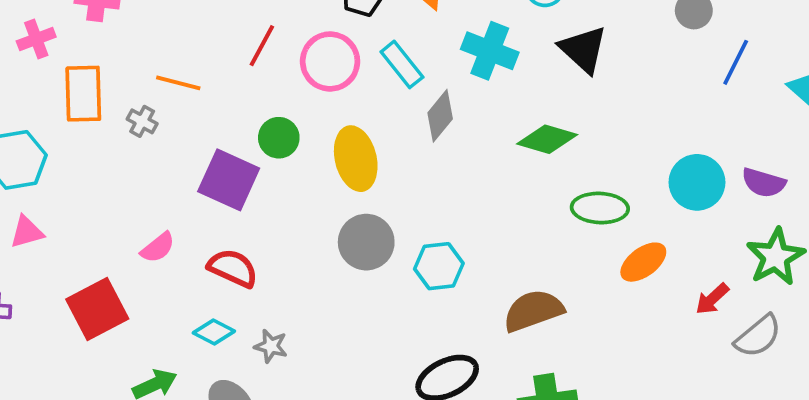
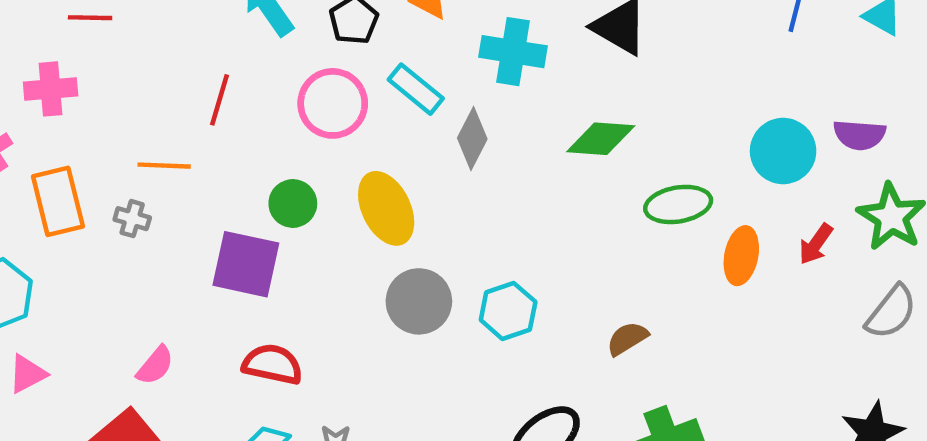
red line: (262, 46) -> (220, 100), moved
pink semicircle: (158, 248) -> (155, 365), moved
orange ellipse: (643, 262) -> (741, 256), turned -30
red arrow: (712, 299) -> (816, 244), moved
brown semicircle: (533, 311) -> (627, 338), size x0.6

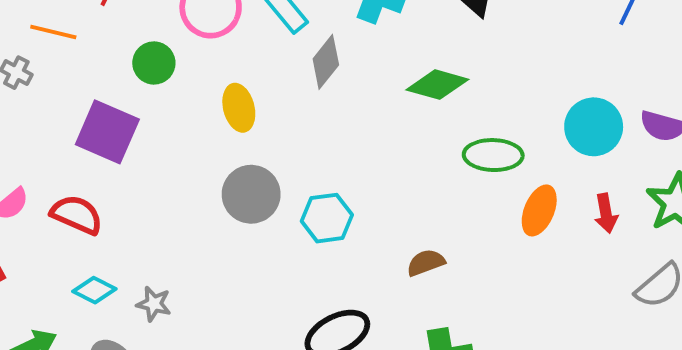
green circle: (293, 203) -> (154, 63), moved
yellow ellipse: (386, 208) -> (239, 108), size x0.7
red arrow: (816, 244) -> (606, 213), turned -57
red semicircle: (272, 364) -> (77, 215), moved

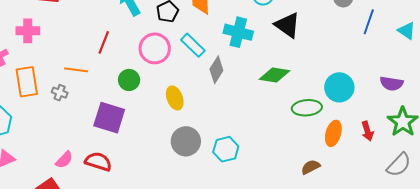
cyan circle: (594, 127) -> (339, 87), moved
brown semicircle: (426, 263) -> (311, 167), moved

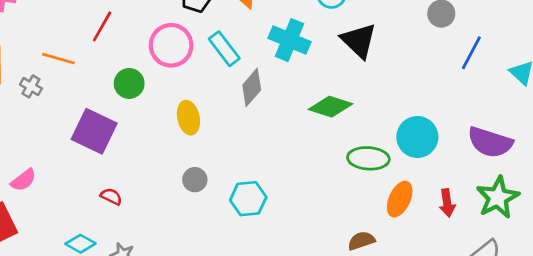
purple semicircle: (392, 83) -> (490, 142), size x1.4
gray circle: (186, 141) -> (195, 180), size x0.6
red semicircle: (98, 162) -> (111, 197), moved, size x0.6

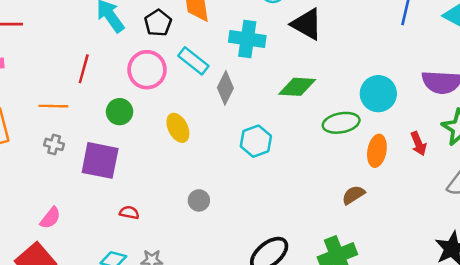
gray cross: (31, 86) -> (54, 144), moved
gray circle: (195, 180) -> (199, 200), moved
cyan hexagon: (248, 199) -> (256, 141), moved

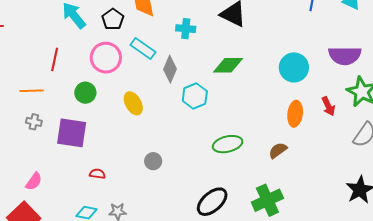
cyan cross: (247, 39) -> (186, 29), size x0.7
green ellipse: (341, 123) -> (228, 144), moved
cyan hexagon: (256, 141) -> (195, 96), moved

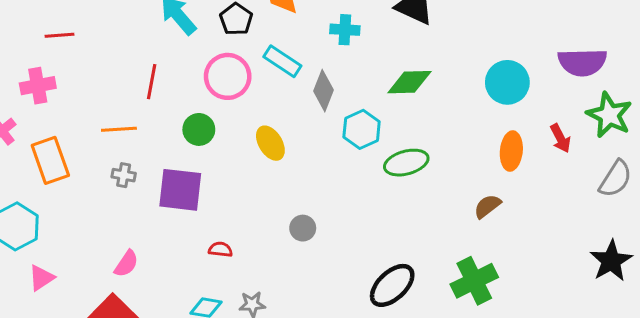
green ellipse: (228, 144) -> (406, 163), moved

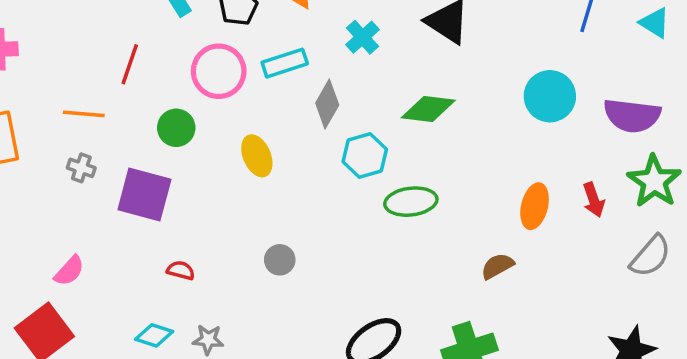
cyan cross: (345, 30) -> (362, 37), turned 36
cyan rectangle: (282, 61) -> (285, 63), turned -60
cyan circle: (507, 82) -> (550, 96), moved

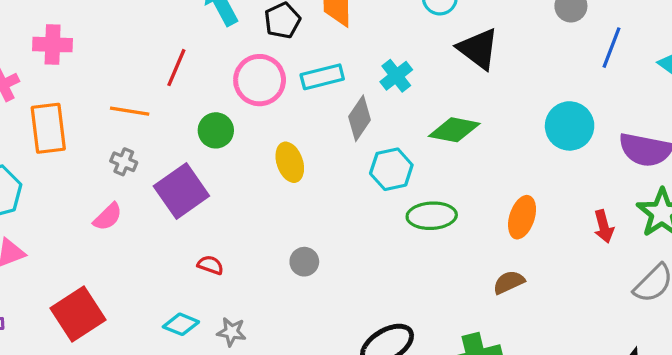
cyan cross: (362, 37) -> (396, 76), moved
purple square: (144, 195) -> (181, 191), turned 36
orange ellipse: (535, 206) -> (522, 217), moved
pink semicircle: (69, 271) -> (108, 217), moved

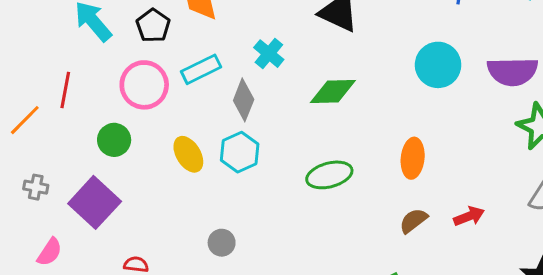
orange line: (130, 111) -> (25, 120), moved, turned -42
cyan hexagon: (391, 169) -> (240, 152), moved
pink semicircle: (108, 217) -> (50, 252), moved
red arrow: (604, 226) -> (469, 216), moved, turned -84

